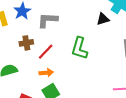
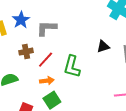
black triangle: (103, 19) -> (103, 46), moved
green L-shape: (79, 48) -> (72, 67), moved

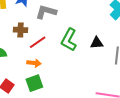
green L-shape: (72, 67) -> (69, 40), moved

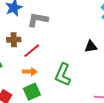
green L-shape: (69, 40) -> (63, 75), moved

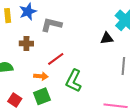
black triangle: (91, 47) -> (107, 38), moved
red line: (32, 51) -> (56, 59), moved

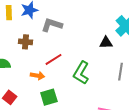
green L-shape: (74, 81) -> (81, 73), moved
green square: (42, 96) -> (49, 97), moved

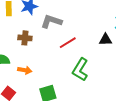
red line: (54, 59) -> (68, 43), moved
orange arrow: (37, 76) -> (25, 70), moved

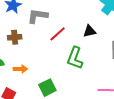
black triangle: (105, 40) -> (89, 31), moved

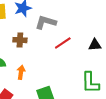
green L-shape: (75, 58) -> (90, 83), moved, turned -30
orange arrow: (20, 69) -> (21, 72), turned -88

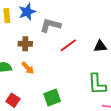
orange arrow: (21, 72) -> (28, 68), moved, turned 128

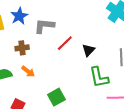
black triangle: (100, 46) -> (88, 50), moved, turned -32

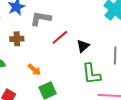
orange arrow: (28, 71) -> (34, 70), moved

